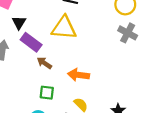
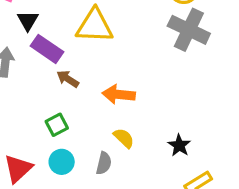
gray cross: (128, 33) -> (189, 30), size x1.4
green square: (47, 93) -> (57, 125), moved, turned -32

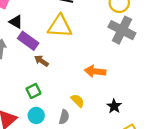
black triangle: (28, 21) -> (16, 22), turned -32
orange arrow: (119, 94) -> (95, 71), moved

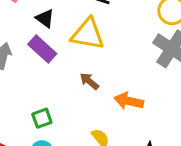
black triangle: (16, 22) -> (45, 18), moved
brown arrow: (41, 61) -> (89, 81), moved

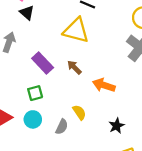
black triangle: (45, 18) -> (27, 13), moved
purple rectangle: (42, 49) -> (43, 63), moved

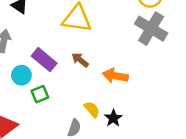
cyan circle: (33, 119) -> (21, 75), moved
black star: (117, 126) -> (113, 118), moved

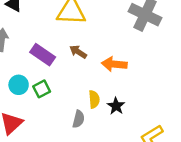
cyan circle: (21, 75) -> (19, 85), moved
yellow semicircle: (92, 109) -> (94, 99), turned 42

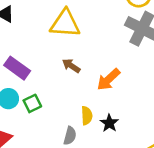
purple rectangle: (43, 55) -> (17, 68), moved
orange arrow: (114, 64) -> (108, 79), turned -50

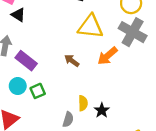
yellow triangle: (65, 24) -> (90, 27), moved
orange arrow: (108, 79) -> (107, 56), moved

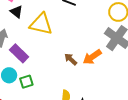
yellow triangle: (90, 27) -> (41, 24), moved
brown arrow: (72, 61) -> (71, 59), moved

